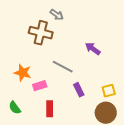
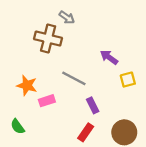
yellow square: (109, 91) -> (128, 80), moved
red rectangle: (50, 109) -> (86, 132), moved, turned 35

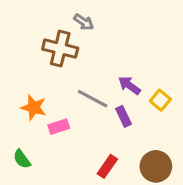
purple arrow: (109, 57) -> (129, 85), moved
yellow square: (128, 80) -> (160, 100), turned -35
purple rectangle: (93, 105) -> (123, 116), moved

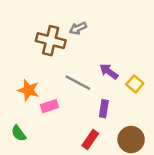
gray arrow: (84, 22) -> (78, 28), moved, turned 119
purple rectangle: (123, 116) -> (104, 109), moved, turned 35

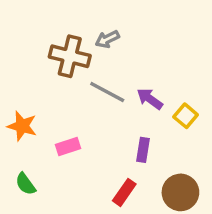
gray line: (78, 83) -> (107, 92), moved
orange star: (28, 90) -> (22, 126), moved

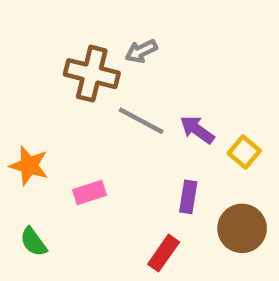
brown circle: (180, 192) -> (242, 228), moved

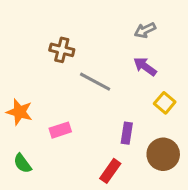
gray arrow: (141, 51) -> (145, 30), moved
brown cross: (92, 74) -> (62, 50), size x0.7
purple arrow: (197, 130) -> (145, 67), moved

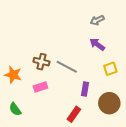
brown cross: (62, 50) -> (41, 62), moved
gray line: (95, 82) -> (67, 67), moved
yellow square: (165, 103) -> (110, 69), turned 32

